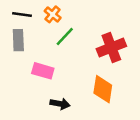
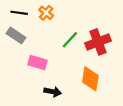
green line: (65, 36) -> (70, 40), moved
gray rectangle: (18, 40) -> (16, 35), turned -54

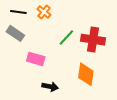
red cross: (98, 42) -> (93, 40), turned 30

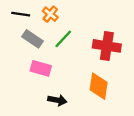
gray rectangle: (15, 33) -> (33, 39), moved
green line: (66, 38) -> (63, 39), moved

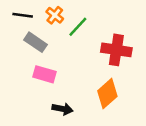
green line: (63, 39) -> (78, 27), moved
orange diamond: (99, 86) -> (107, 94), turned 40

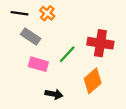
green line: (78, 27) -> (67, 54), moved

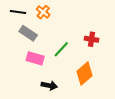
red cross: (100, 43) -> (91, 39), size x0.6

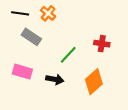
pink rectangle: (35, 58) -> (22, 72), moved
black arrow: (49, 86) -> (55, 79), moved

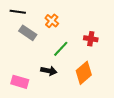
orange cross: (48, 13) -> (52, 21), moved
pink rectangle: (22, 72) -> (20, 82), moved

